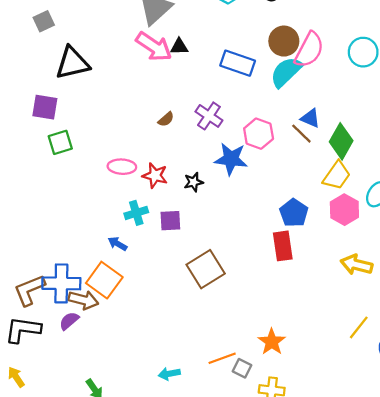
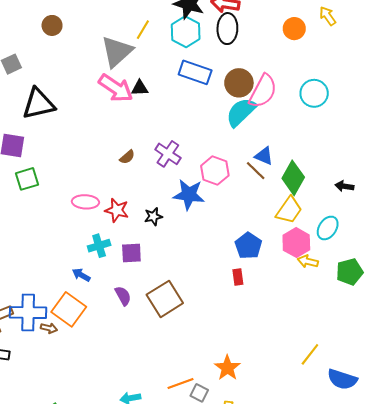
blue rectangle: (238, 63) -> (195, 72), moved
red rectangle: (283, 246) -> (238, 277), size x0.6
yellow arrow: (357, 265) -> (308, 261), moved, size x0.7
brown arrow: (83, 300) -> (49, 328), size x0.6
purple semicircle: (69, 321) -> (123, 296), moved, turned 102

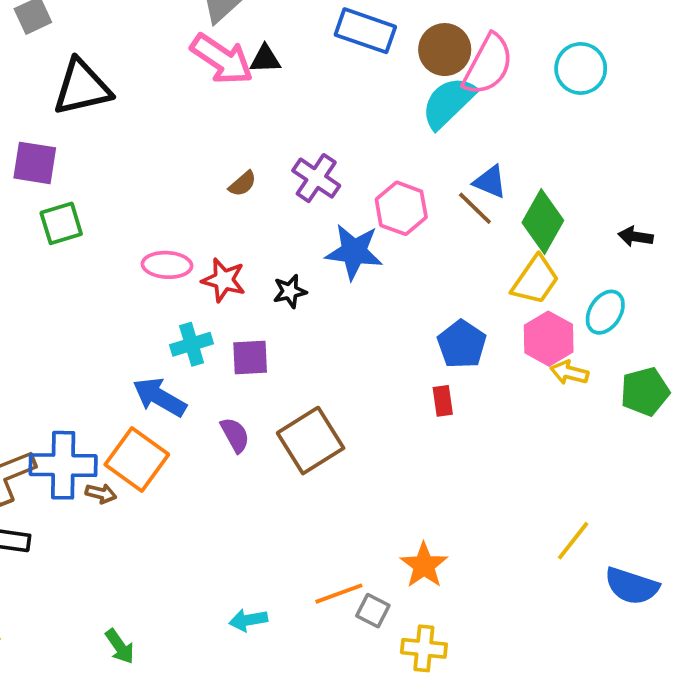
blue arrow: (81, 275) -> (159, 397), size x1.6

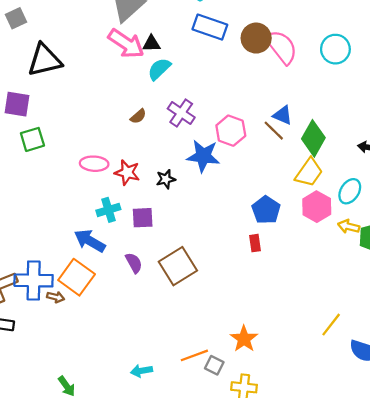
pink semicircle: (488, 65) -> (281, 47), turned -66
cyan semicircle: (448, 102) -> (159, 69), moved, size x0.7
yellow arrow: (569, 373) -> (349, 226), moved

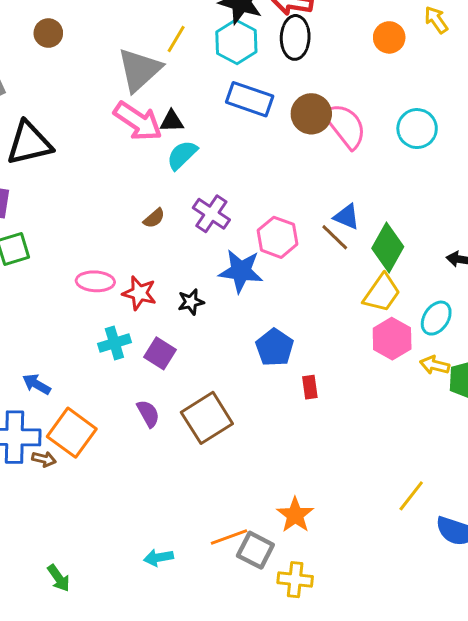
blue pentagon: (266, 210) -> (275, 347), moved
purple square: (143, 218) -> (160, 353), turned 35
blue arrow: (90, 241) -> (37, 384), moved, size x0.7
gray square: (214, 365) -> (255, 550), size x1.4

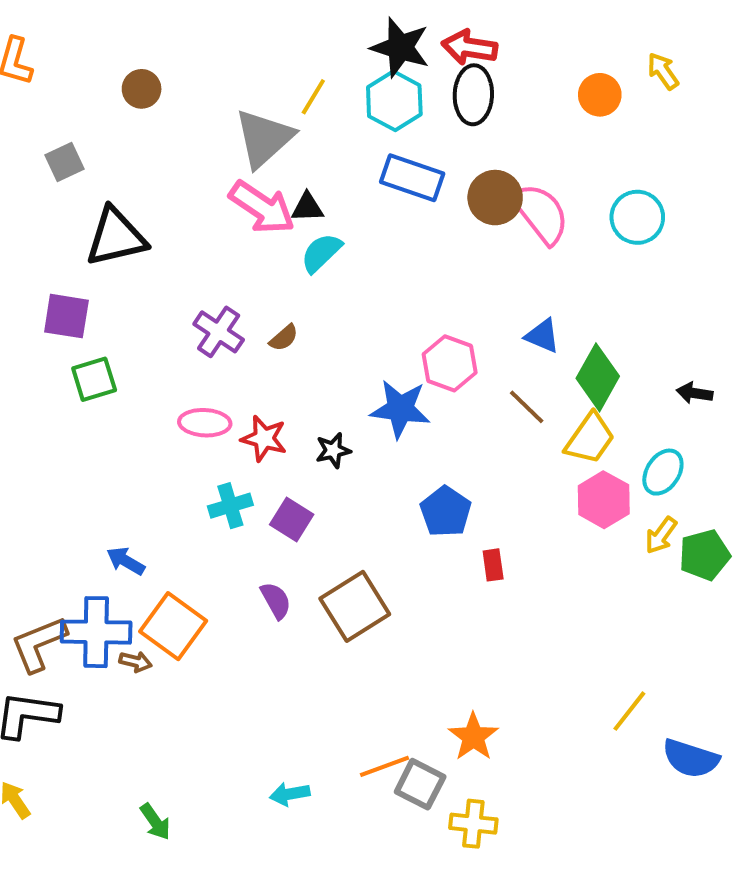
purple cross: (211, 214) -> (219, 332), moved
brown line: (335, 237) -> (527, 407), moved
yellow arrow: (435, 365) -> (661, 535), turned -68

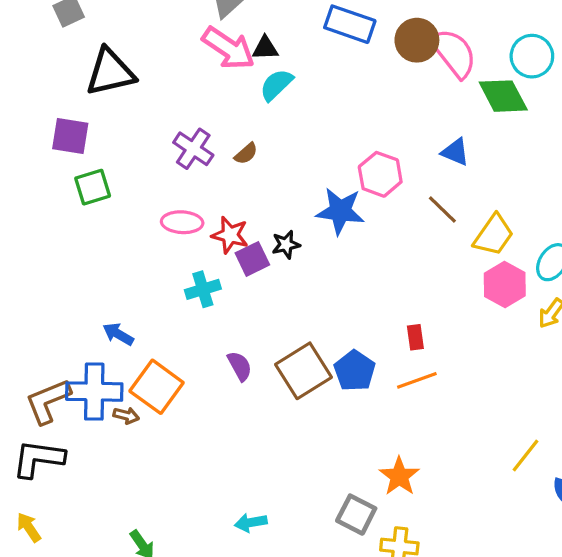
green diamond: (598, 377) -> (503, 96), moved, turned -57
blue pentagon: (446, 512) -> (355, 371), moved
purple square: (292, 519) -> (252, 259), moved, turned 32
orange line: (384, 766) -> (417, 380), moved

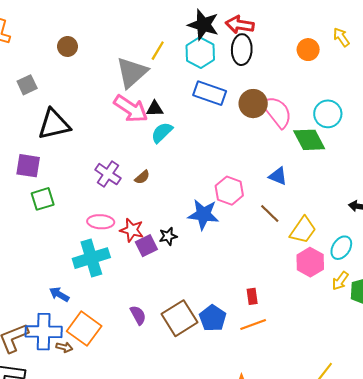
cyan cross: (203, 289) -> (91, 258), moved, size x1.6

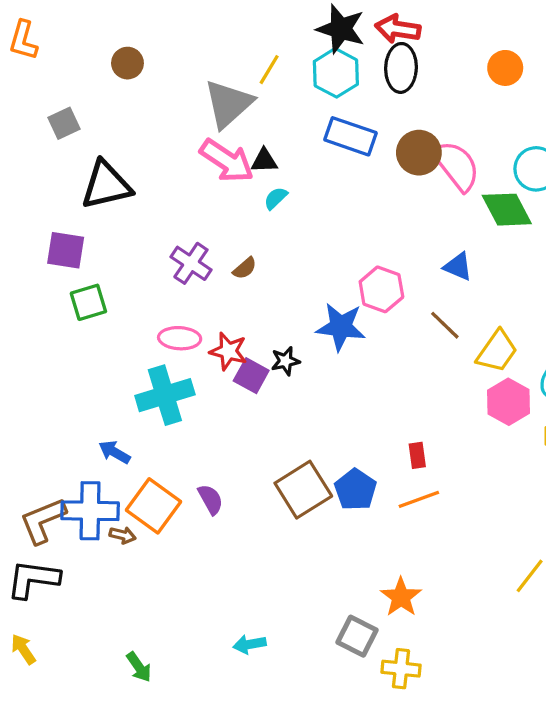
cyan semicircle: (162, 133) -> (276, 198), size x0.7
purple square: (146, 246) -> (251, 376), turned -35
purple semicircle: (138, 315) -> (211, 499), moved

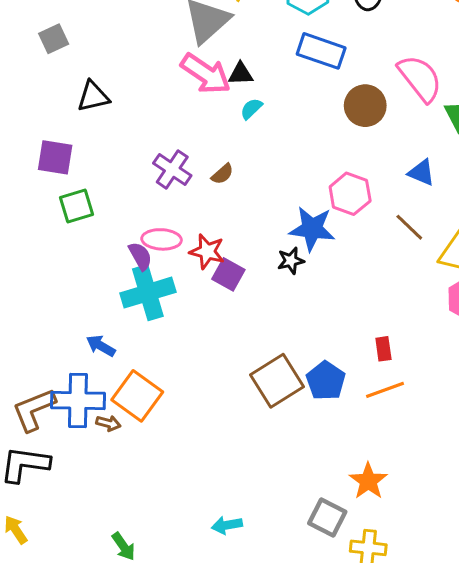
brown circle: (419, 153) -> (365, 106), moved
black triangle: (106, 185) -> (93, 97), size x0.7
black star: (285, 361) -> (291, 261), moved
purple semicircle: (211, 499) -> (140, 256), moved

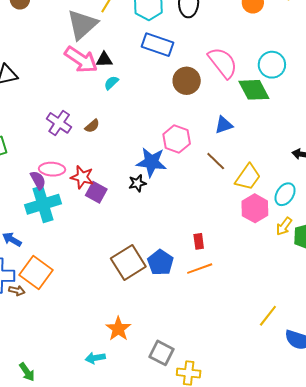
blue triangle: (421, 173) -> (224, 125), turned -42
orange star: (368, 481) -> (118, 329), moved

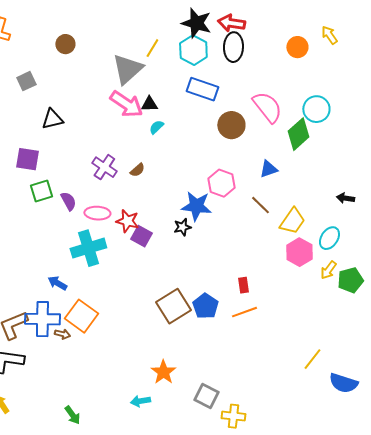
green diamond: (254, 90) -> (298, 134), turned 76
purple semicircle: (38, 180) -> (68, 201), moved

